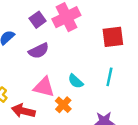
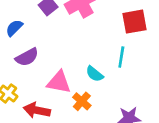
purple semicircle: (39, 51) -> (27, 57), moved
cyan line: (109, 77) -> (121, 57), moved

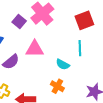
pink triangle: (59, 82) -> (35, 49), moved

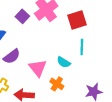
red square: (84, 20) -> (77, 20), moved
pink triangle: (35, 49) -> (38, 68), moved, turned 48

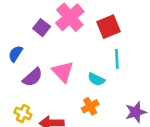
pink triangle: (38, 68) -> (63, 72), moved
orange cross: (57, 84) -> (90, 106), turned 32

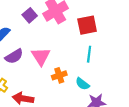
cyan semicircle: (96, 79) -> (82, 84), moved
orange cross: (90, 106) -> (59, 75), moved

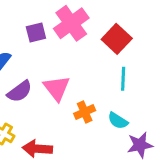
purple square: (30, 15) -> (36, 33), turned 32
red square: (87, 25) -> (117, 39), turned -30

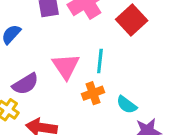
cyan line: (123, 79) -> (100, 61), moved
purple semicircle: (20, 91) -> (25, 84), moved

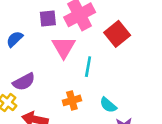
pink triangle: (66, 66) -> (64, 47), moved
orange cross: (93, 93) -> (72, 100), moved

